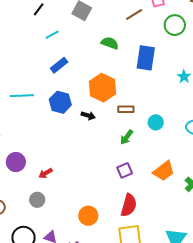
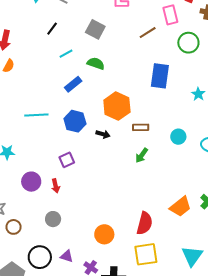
green semicircle: (110, 43) -> (96, 63), moved
cyan circle: (156, 122) -> (178, 137), moved
purple square: (125, 170) -> (67, 160), moved
orange trapezoid: (164, 171) -> (180, 207), moved
red arrow: (46, 173) -> (56, 186), moved, turned -72

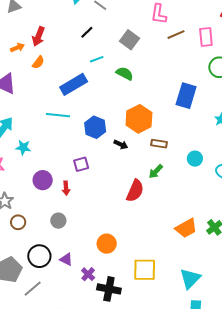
brown line: (148, 33) -> (176, 35), moved
blue rectangle: (73, 84) -> (74, 84), moved, size x1.5
red semicircle: (145, 223) -> (135, 191), moved

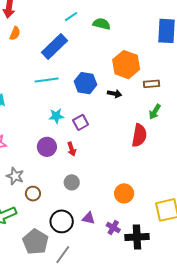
cyan star: (23, 147) -> (56, 116), moved

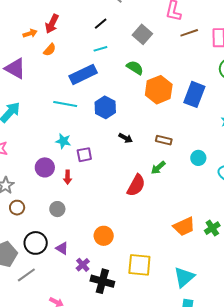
cyan line: (71, 17) -> (100, 49), moved
orange hexagon: (126, 65) -> (159, 90), moved
blue hexagon: (86, 83) -> (105, 107), moved

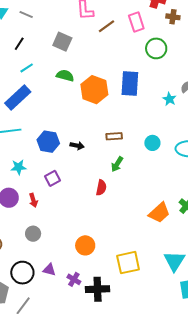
blue hexagon: (105, 107) -> (48, 142), moved
purple square: (84, 155) -> (52, 178), moved
red semicircle: (136, 185) -> (101, 188), size x0.7

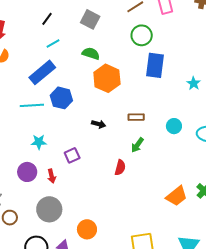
green circle: (156, 48) -> (142, 35), moved
orange hexagon: (94, 90) -> (107, 78), moved
blue hexagon: (48, 142) -> (61, 98), moved
gray circle: (33, 234) -> (49, 209), size x1.6
orange circle: (85, 245) -> (87, 229), moved

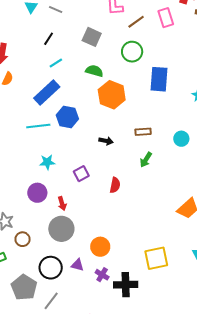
green circle: (142, 35) -> (132, 52), moved
red semicircle: (120, 168) -> (115, 185), moved
red arrow: (52, 176) -> (62, 203), moved

